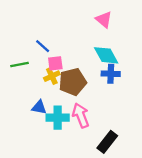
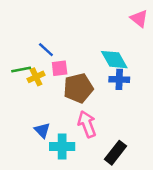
pink triangle: (104, 20) -> (139, 19), moved
yellow cross: (52, 76) -> (36, 77), moved
blue triangle: (39, 107) -> (42, 130), moved, turned 35
cyan cross: (58, 118) -> (62, 146), moved

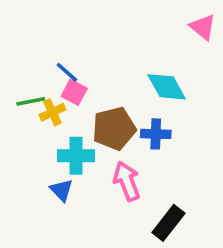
pink square: (60, 68) -> (74, 92), moved, turned 35
blue cross: (119, 79) -> (156, 134), moved
cyan cross: (62, 146) -> (76, 156), moved

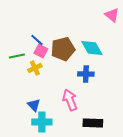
yellow cross: (52, 112) -> (35, 68), moved
brown pentagon: (114, 129) -> (63, 49), moved
cyan cross: (76, 156) -> (42, 122), moved
black rectangle: (168, 223) -> (93, 123), turned 54

